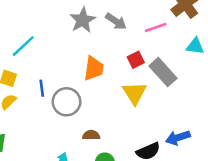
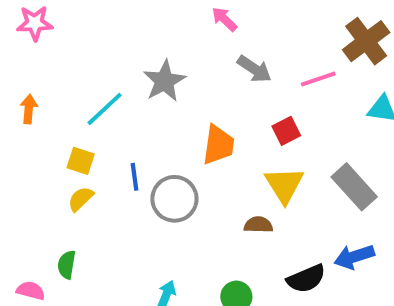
gray star: (83, 20) -> (164, 81), moved
gray rectangle: (163, 72) -> (354, 187), moved
brown semicircle: (91, 135) -> (258, 225), moved

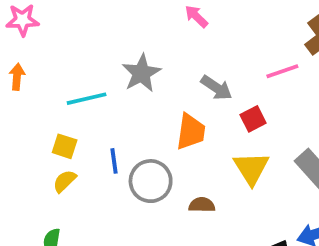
gray arrow: (254, 69) -> (216, 88), moved
orange arrow: (29, 109) -> (17, 77), moved
cyan line: (105, 109) -> (87, 99), turned 30
brown semicircle: (258, 225) -> (202, 205), moved

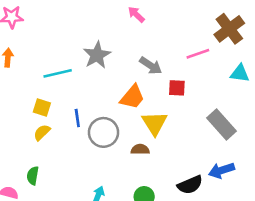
red square: (253, 119) -> (177, 88), turned 30
orange trapezoid: (191, 132) -> (132, 97), turned 32
yellow triangle: (251, 168) -> (155, 123), moved

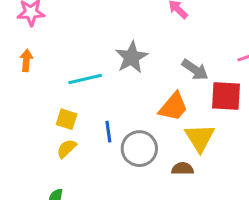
red square: (177, 88) -> (226, 96), size x1.5

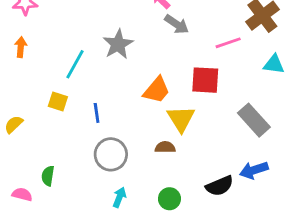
gray arrow: (195, 70) -> (177, 24), moved
cyan line: (85, 79) -> (75, 64), turned -48
yellow semicircle: (67, 149) -> (14, 124), moved
gray circle: (139, 149) -> (111, 154), moved

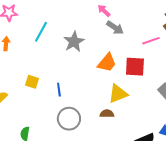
cyan line: (75, 64) -> (41, 32), moved
orange trapezoid: (157, 90) -> (107, 63), moved
yellow triangle: (181, 119) -> (118, 94), turned 40

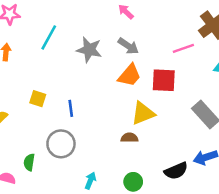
gray arrow: (115, 28) -> (128, 46), moved
gray star: (74, 42) -> (89, 50), turned -30
gray circle: (69, 119) -> (61, 144), moved

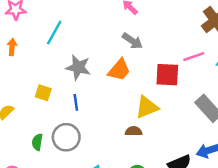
pink line: (183, 48) -> (194, 57), moved
gray star: (89, 50) -> (78, 67), moved
orange trapezoid: (130, 75) -> (119, 70), moved
green semicircle: (29, 162) -> (37, 142), moved

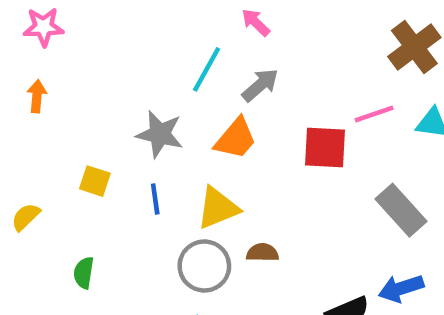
cyan line: (54, 33) -> (207, 69), moved
gray arrow: (132, 41) -> (260, 85), turned -75
yellow triangle: (147, 107) -> (218, 208), moved
gray circle: (66, 137) -> (204, 266), moved

